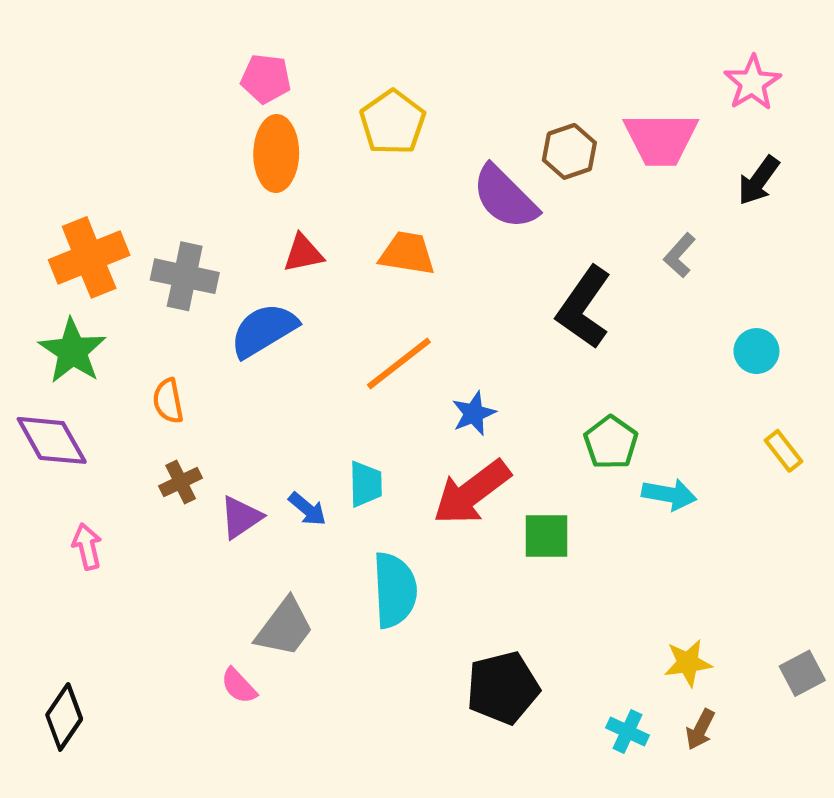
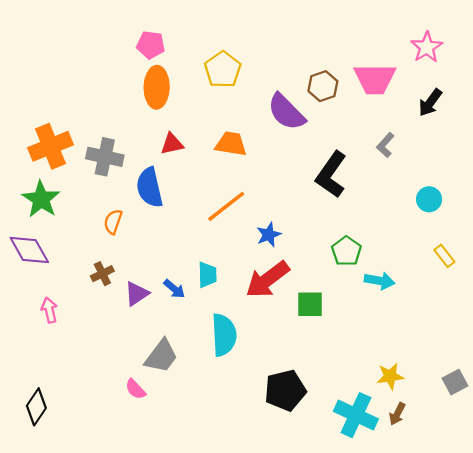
blue semicircle: (264, 330) -> (150, 187), turned -72
orange semicircle: (168, 401) -> (113, 222), moved, turned 30
cyan cross: (628, 731) -> (356, 415), size x1.8

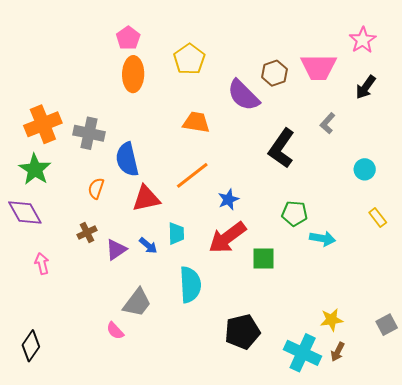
pink pentagon: (151, 45) -> (128, 38), turned 30
red triangle: (172, 144) -> (146, 198), moved, size x1.4
green pentagon: (346, 251) -> (294, 213), turned -30

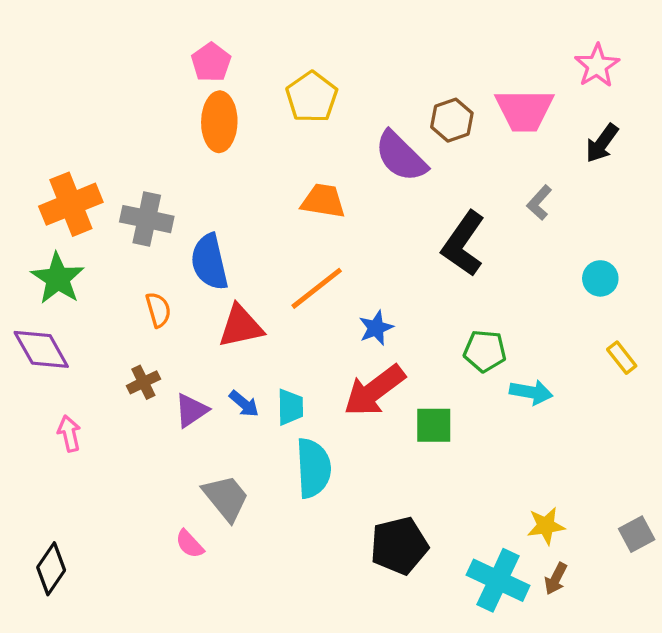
orange semicircle: (96, 188) -> (158, 310), turned 145
cyan trapezoid: (176, 234) -> (290, 407), moved
gray trapezoid: (137, 303) -> (226, 498), turned -76

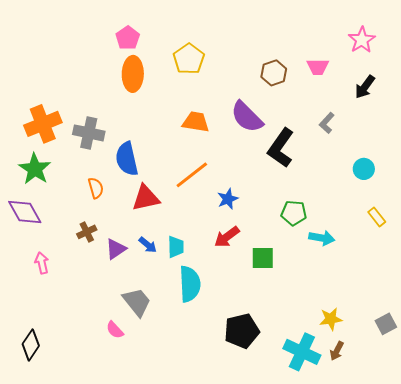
pink trapezoid: (524, 110) -> (318, 67), size x0.6
purple semicircle: (401, 156) -> (247, 117), moved
red arrow: (374, 391) -> (227, 237), size x0.7

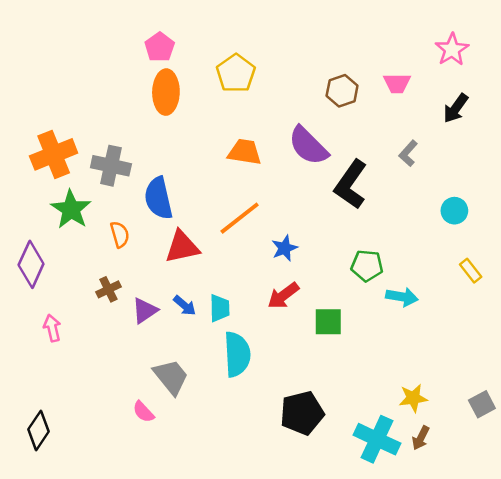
green star: (35, 169) -> (71, 209), moved
purple diamond: (25, 212) -> (31, 264), turned 54

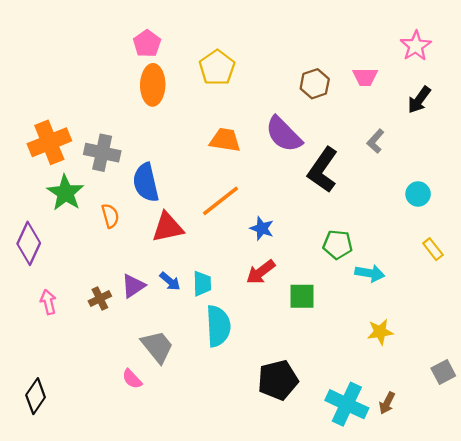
blue star: (285, 248) -> (262, 228), turned -30
brown cross: (108, 289) -> (100, 299), moved
yellow star: (413, 398) -> (380, 332), moved

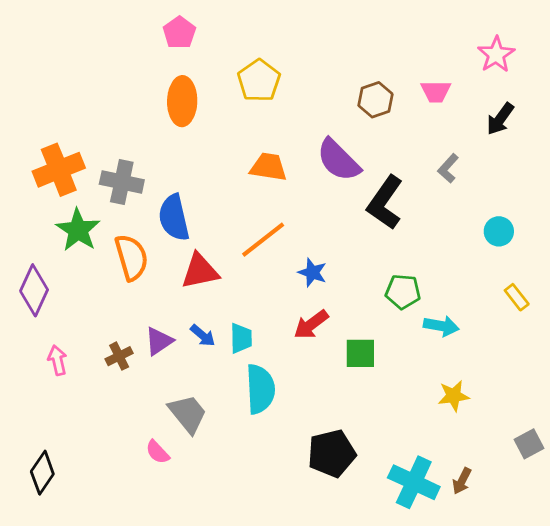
pink pentagon: (147, 44) -> (179, 33), moved
orange semicircle: (110, 216) -> (131, 257), size x1.6

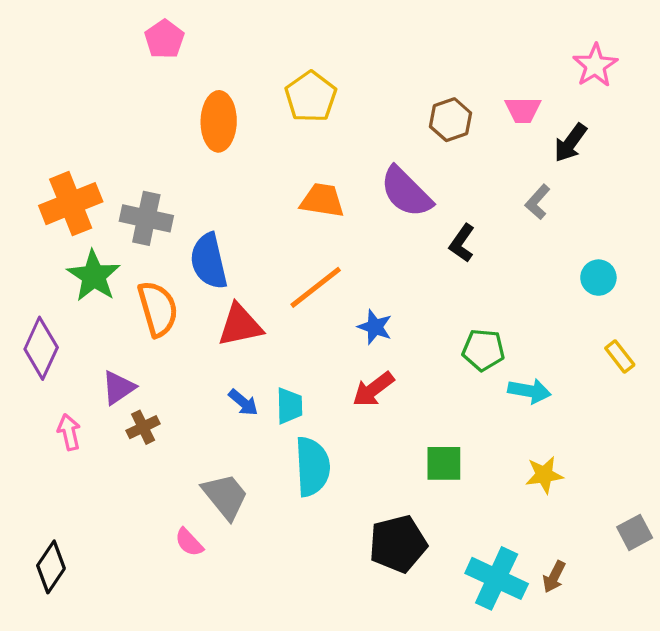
pink pentagon: (179, 33) -> (164, 39), moved
black arrow: (500, 119) -> (570, 143), moved
black L-shape: (385, 203) -> (462, 243), size x0.6
purple triangle: (159, 341) -> (118, 388), moved
green square: (360, 353) -> (444, 463), moved

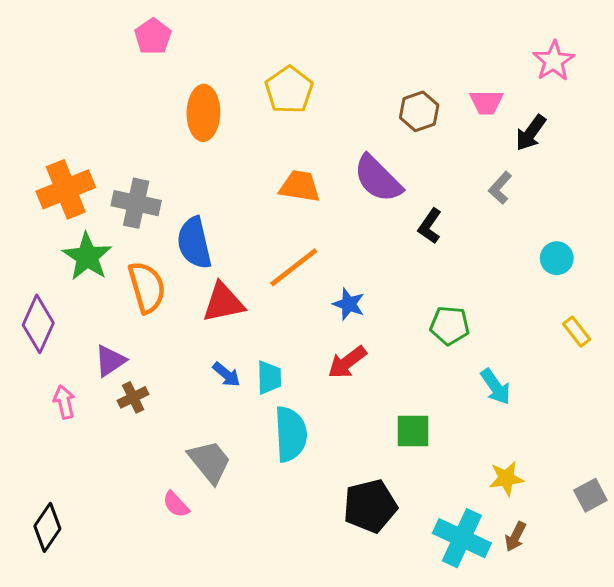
cyan arrow: (529, 391) -> (496, 387), moved, turned 45
yellow star: (544, 475) -> (506, 478), moved

